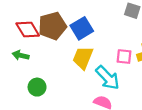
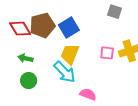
green arrow: (21, 55) -> (25, 58), moved
cyan arrow: (108, 78) -> (65, 72), moved

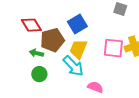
brown pentagon: (42, 25) -> (52, 40), moved
pink square: (107, 53) -> (113, 48), size x1.5

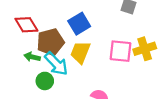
cyan arrow: (73, 66) -> (56, 64), moved
green circle: (39, 74) -> (45, 81), moved

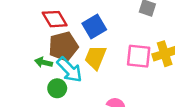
red diamond: (26, 25) -> (55, 19), moved

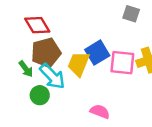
blue square: (94, 27) -> (97, 53), moved
green arrow: (44, 62) -> (26, 69), turned -140

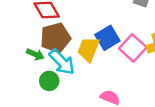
pink square: (122, 63) -> (133, 48), turned 36
green arrow: (26, 69) -> (35, 54), turned -30

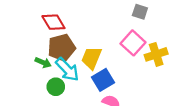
blue square: (107, 38) -> (103, 80), moved
pink square: (133, 48) -> (133, 43), moved

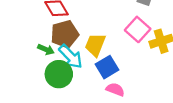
green circle: (56, 87) -> (59, 74), size x1.5

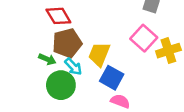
cyan arrow: (71, 56) -> (73, 67), size x0.7
blue square: (107, 67) -> (112, 78), turned -30

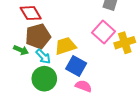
yellow trapezoid: (99, 54) -> (65, 46), turned 50
green circle: (61, 85) -> (44, 79), moved

